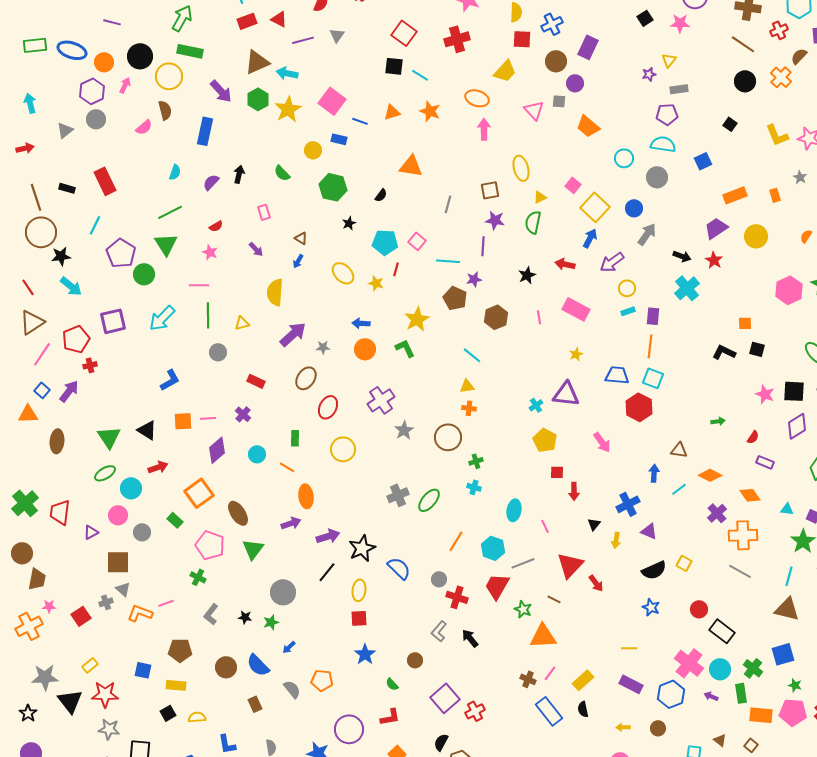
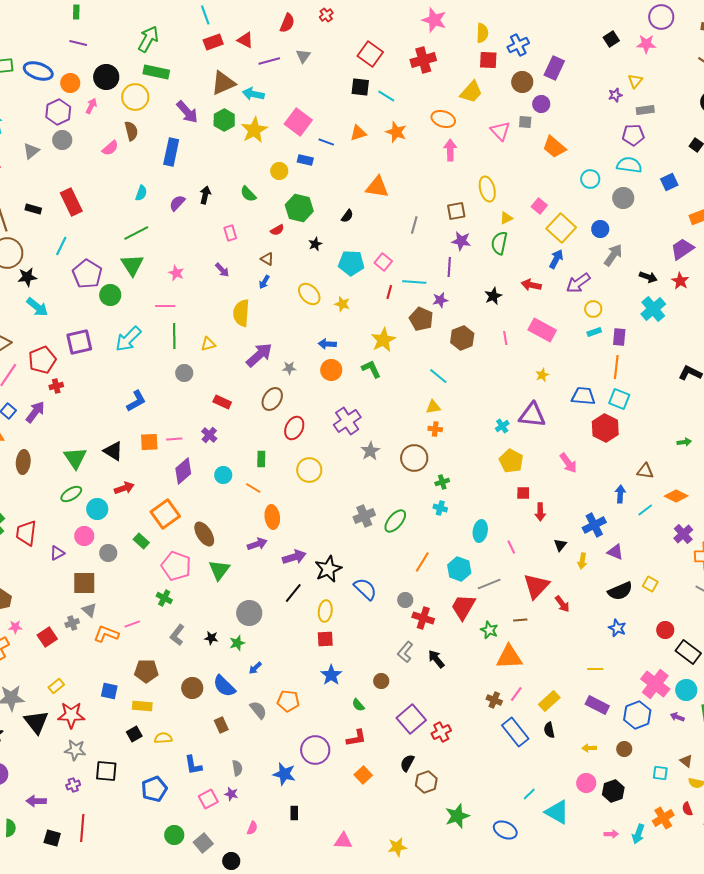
red semicircle: (216, 226) -> (277, 230), moved
red line: (396, 269) -> (389, 292), moved
brown line: (554, 599) -> (520, 620), turned -32

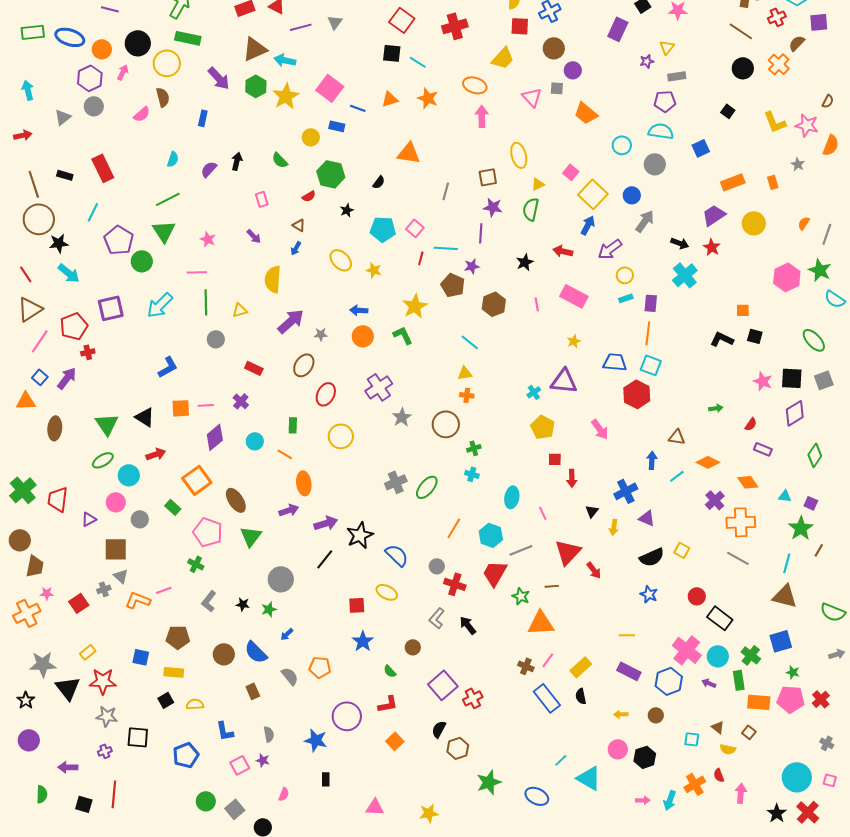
purple rectangle: (554, 68) -> (618, 29), moved
blue rectangle: (171, 152) -> (203, 118), size x0.6
yellow ellipse: (325, 611) -> (387, 592), moved, turned -70

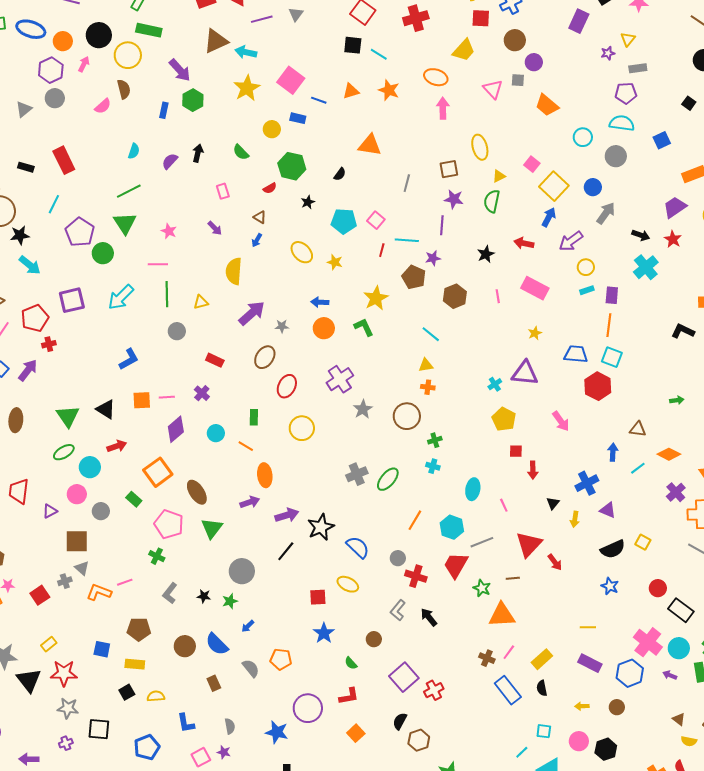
green hexagon: (256, 86) -> (193, 100), moved
cyan square: (692, 739) -> (544, 731), moved

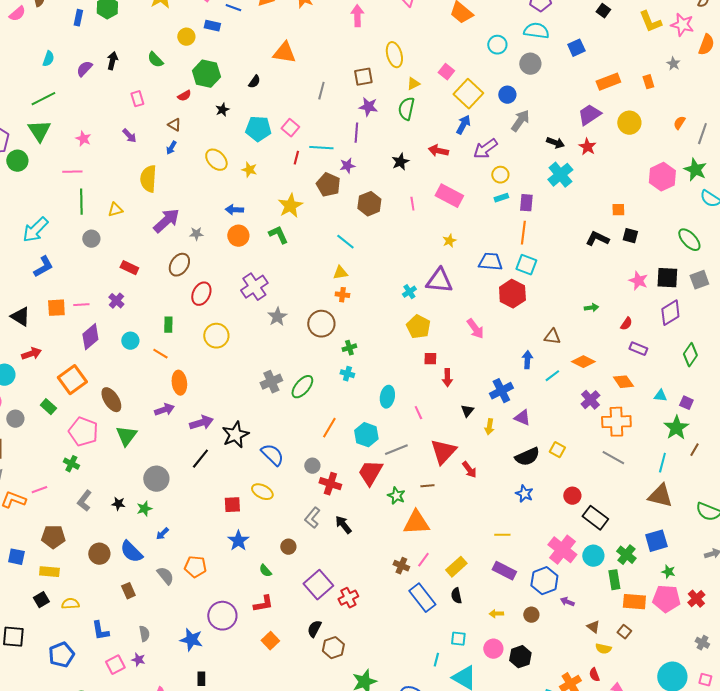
cyan arrow: (121, 297) -> (35, 230), moved
purple arrow: (670, 675) -> (567, 602), moved
cyan line: (522, 752) -> (436, 660), turned -32

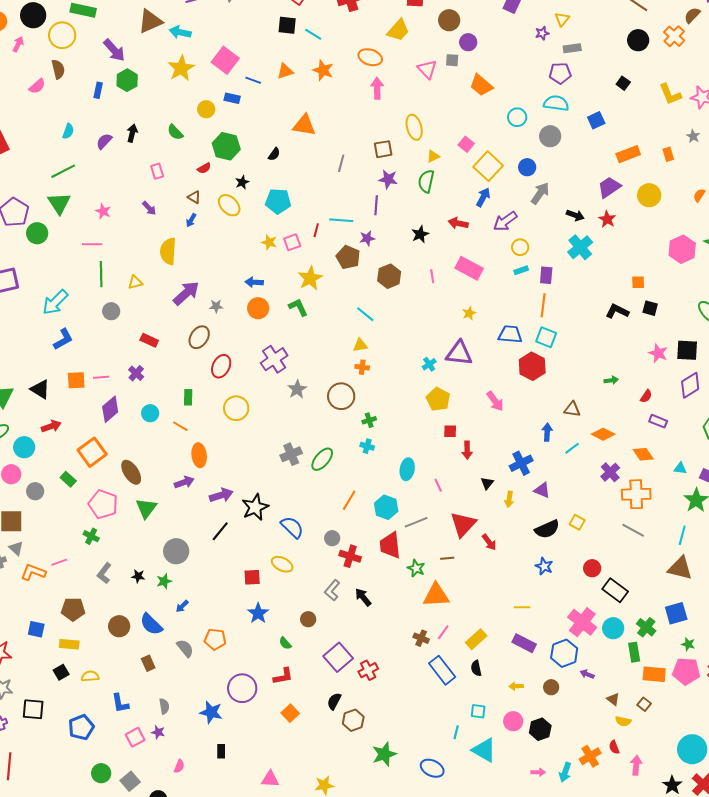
pink square: (290, 128) -> (292, 242), moved, turned 30
yellow ellipse: (216, 160) -> (229, 205), moved
red trapezoid: (370, 473) -> (390, 545), turned -36

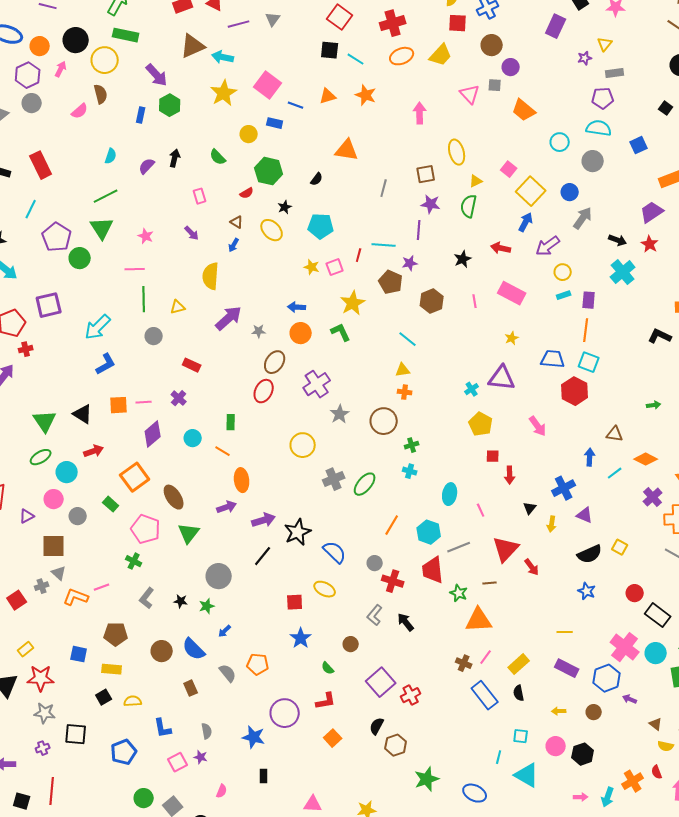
orange ellipse: (370, 57) -> (402, 56), moved, turned -40
brown ellipse: (199, 337) -> (275, 362), moved
yellow circle: (236, 408) -> (303, 445), moved

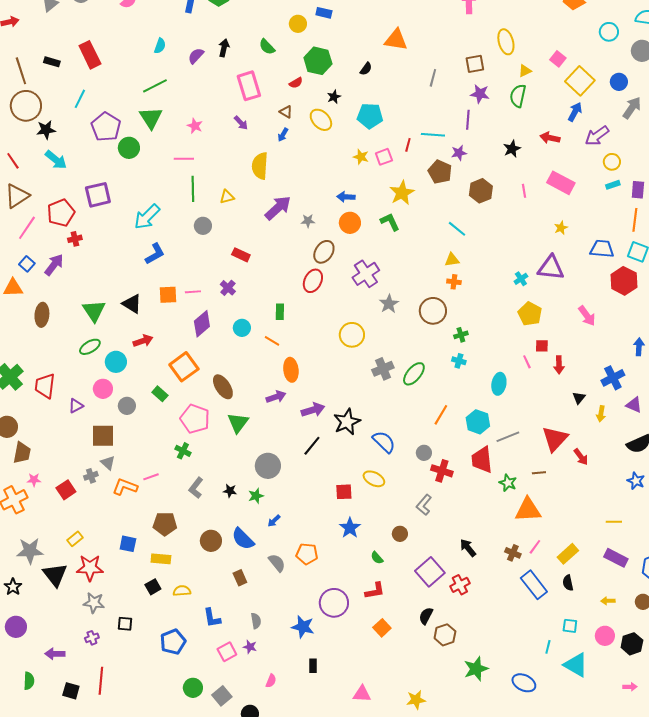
pink rectangle: (200, 196) -> (249, 86), size x1.8
pink line: (481, 510) -> (527, 362), moved
black arrow: (406, 622) -> (468, 548), moved
black square: (76, 734) -> (125, 624), size x0.7

